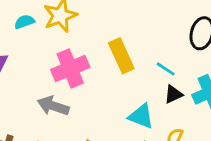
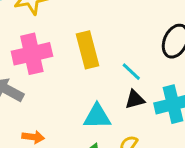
cyan triangle: (141, 116) -> (97, 116), turned -32

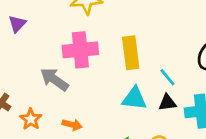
cyan triangle: (97, 116) -> (134, 98), moved

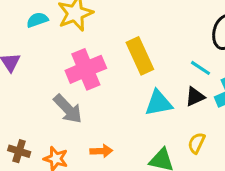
cyan line: (167, 77) -> (200, 68), moved
gray arrow: (54, 79) -> (68, 109), turned -152

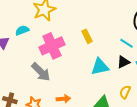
cyan semicircle: (37, 20) -> (22, 30), moved
yellow rectangle: (140, 56) -> (87, 36), size x0.6

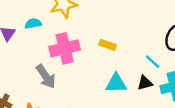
yellow rectangle: (87, 36) -> (108, 45), turned -56

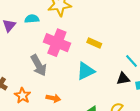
pink cross: (65, 48) -> (57, 43), turned 30
cyan triangle: (116, 83) -> (86, 71), moved, turned -30

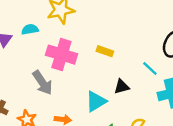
cyan triangle: (86, 71) -> (96, 101), moved
black triangle: (123, 79) -> (122, 87), moved

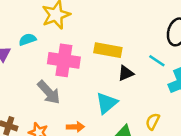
yellow rectangle: (105, 51) -> (108, 50), size x1.5
black triangle: (122, 87) -> (126, 73), moved

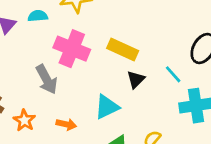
black triangle: (126, 73) -> (136, 79), turned -35

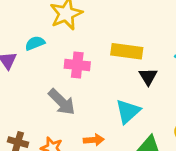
pink cross: (72, 49) -> (77, 65), size x0.7

